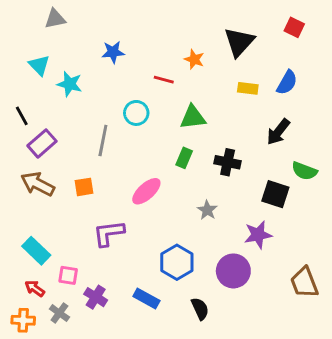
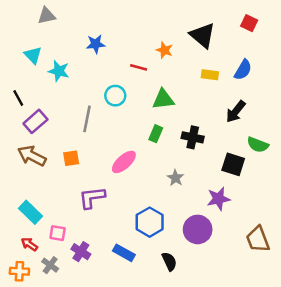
black triangle: (239, 42) -> (202, 35), turned -32

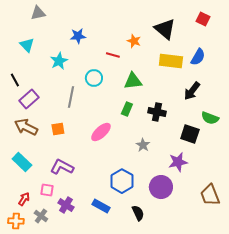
cyan star: (59, 71) -> (59, 61), moved, turned 30
yellow rectangle: (210, 75) -> (171, 61), size x1.6
purple L-shape: (92, 198) -> (62, 167), moved, turned 35
cyan rectangle: (31, 212) -> (22, 162), moved
red arrow: (29, 244) -> (24, 199), turned 88

